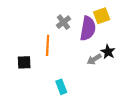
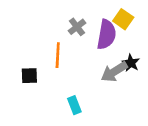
yellow square: (102, 16) -> (123, 19), turned -35
gray arrow: (94, 59) -> (114, 72), size x1.5

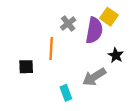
gray arrow: (114, 72) -> (94, 77), moved

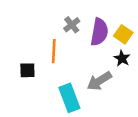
yellow square: (109, 17) -> (123, 34), moved
cyan rectangle: (66, 93) -> (69, 98), size x1.6

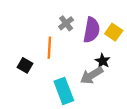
black star: (122, 58) -> (103, 61), moved
black square: (27, 70) -> (25, 65), turned 32

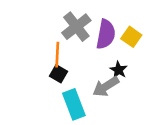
gray cross: (66, 23) -> (76, 27), size x1.6
black square: (25, 65) -> (59, 74), moved

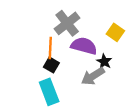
purple semicircle: (106, 34) -> (84, 46), moved, turned -85
cyan rectangle: (74, 104) -> (49, 92), moved

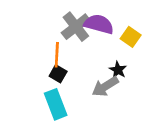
purple semicircle: (84, 46) -> (99, 24), moved

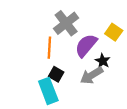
purple semicircle: (99, 24) -> (86, 45), moved, turned -65
black square: (58, 74) -> (56, 74), moved

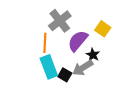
black square: (56, 74) -> (65, 75), moved
cyan rectangle: (48, 91) -> (49, 67), moved

